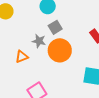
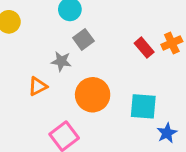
orange circle: (60, 50) -> (93, 95), moved

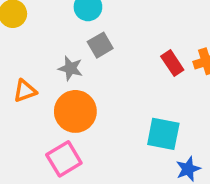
orange triangle: (38, 86) -> (25, 91), moved
orange circle: (93, 95) -> (75, 111), moved

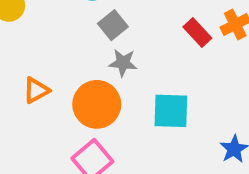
gray star: (70, 68) -> (123, 63), moved
cyan square: (163, 134) -> (171, 111), moved

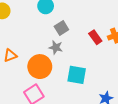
gray square: (113, 25) -> (61, 28), moved

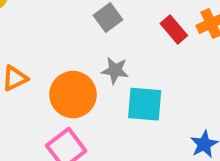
gray star: (56, 47) -> (115, 70), moved

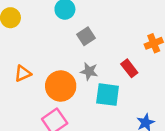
red rectangle: (174, 30) -> (129, 68), moved

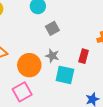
red rectangle: (129, 68) -> (84, 56), turned 48

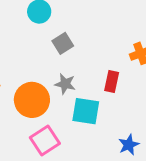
pink square: (22, 92) -> (45, 141), moved

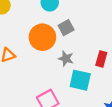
orange circle: (32, 100) -> (42, 37), moved

